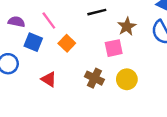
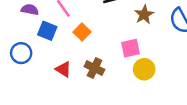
pink square: (114, 48) -> (130, 48), moved
brown cross: (94, 78) -> (94, 68), moved

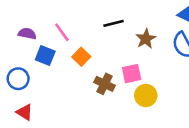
brown cross: (94, 68) -> (104, 84), moved
red triangle: (63, 69) -> (25, 112), moved

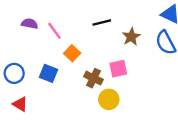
purple semicircle: (27, 34) -> (30, 24), moved
blue square: (45, 56) -> (48, 73), moved
yellow circle: (146, 95) -> (109, 99), moved

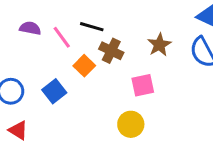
black line: (102, 22) -> (92, 27), moved, turned 30
blue square: (48, 73) -> (54, 91), turned 30
brown cross: (93, 78) -> (111, 51), moved

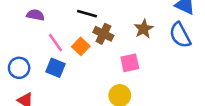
pink line: (62, 37) -> (56, 43), moved
blue square: (54, 91) -> (56, 68), turned -30

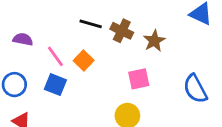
purple semicircle: (35, 15) -> (23, 39), moved
brown cross: (103, 34) -> (122, 31), moved
blue semicircle: (180, 35) -> (195, 89), moved

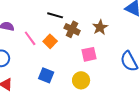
brown cross: (122, 31) -> (72, 29), moved
blue square: (55, 85) -> (46, 75), moved

